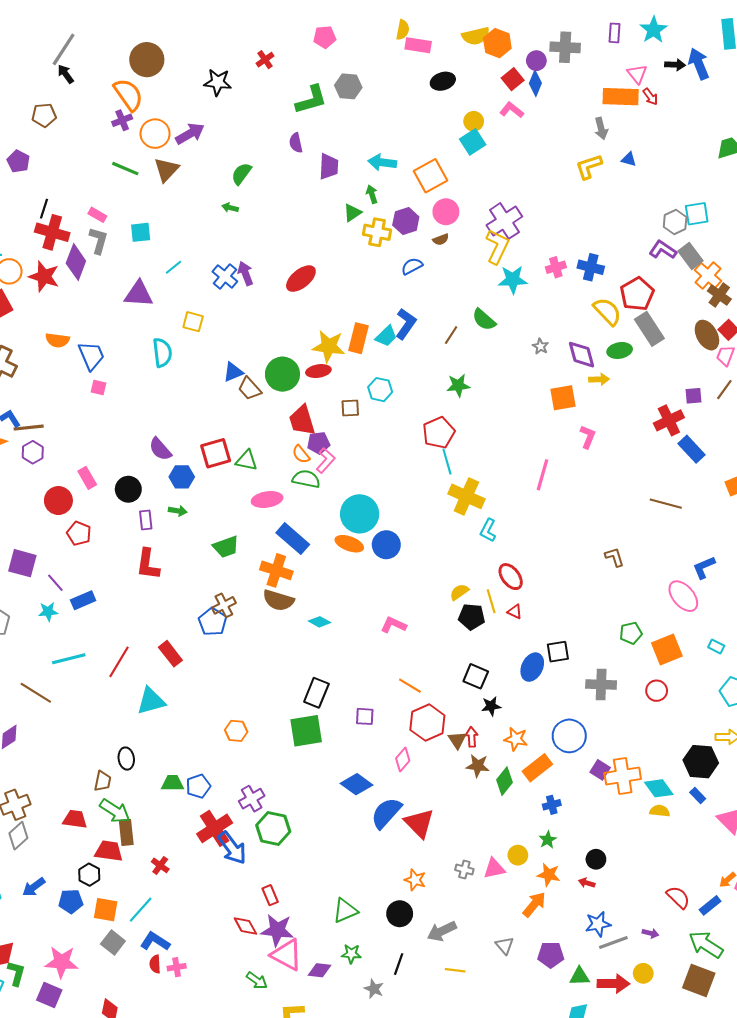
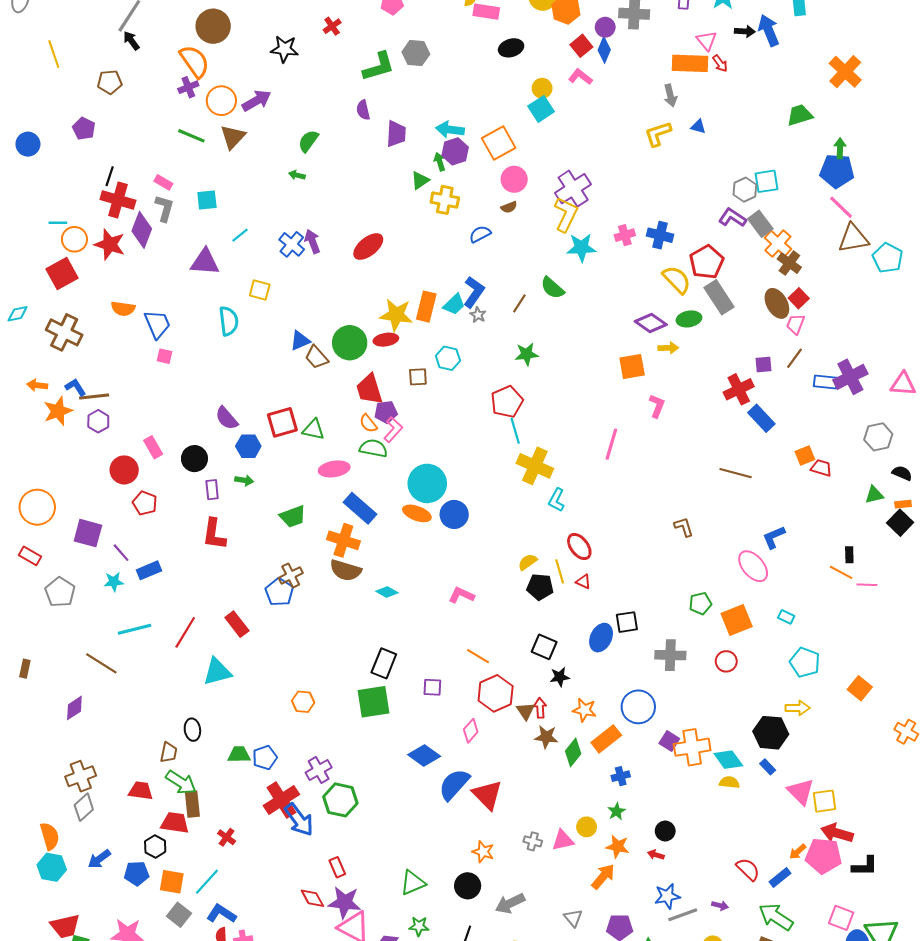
purple hexagon: (406, 221) -> (455, 151), moved
gray star: (540, 346) -> (478, 315), moved
purple diamond: (582, 355) -> (651, 323), turned -40

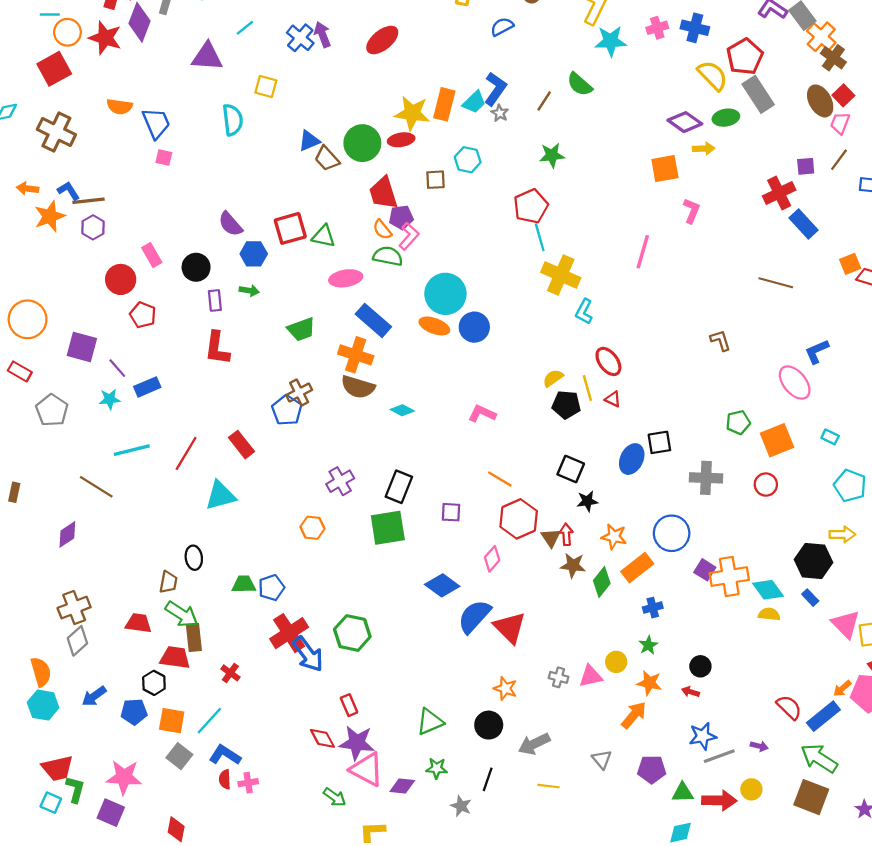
purple cross: (319, 770) -> (340, 481), moved
blue rectangle: (780, 878) -> (823, 716), size x1.4

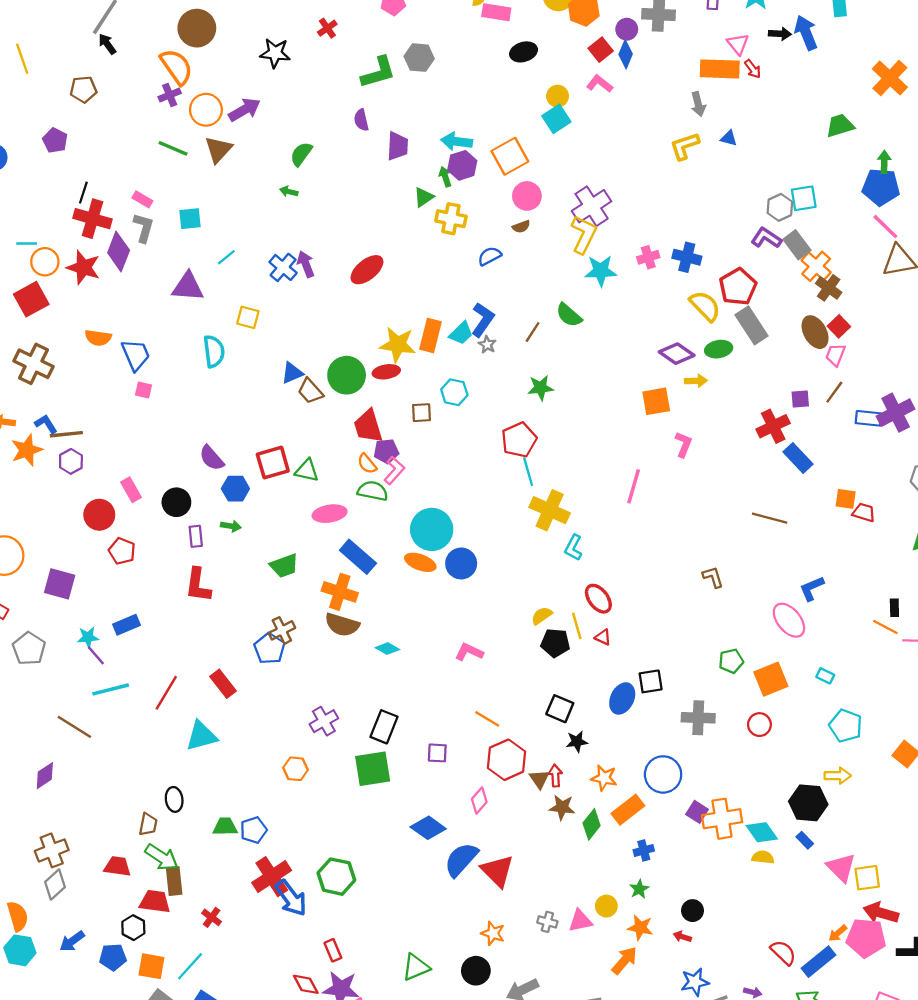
orange square: (850, 264) -> (846, 499), turned 30
purple line: (117, 368) -> (96, 655), moved

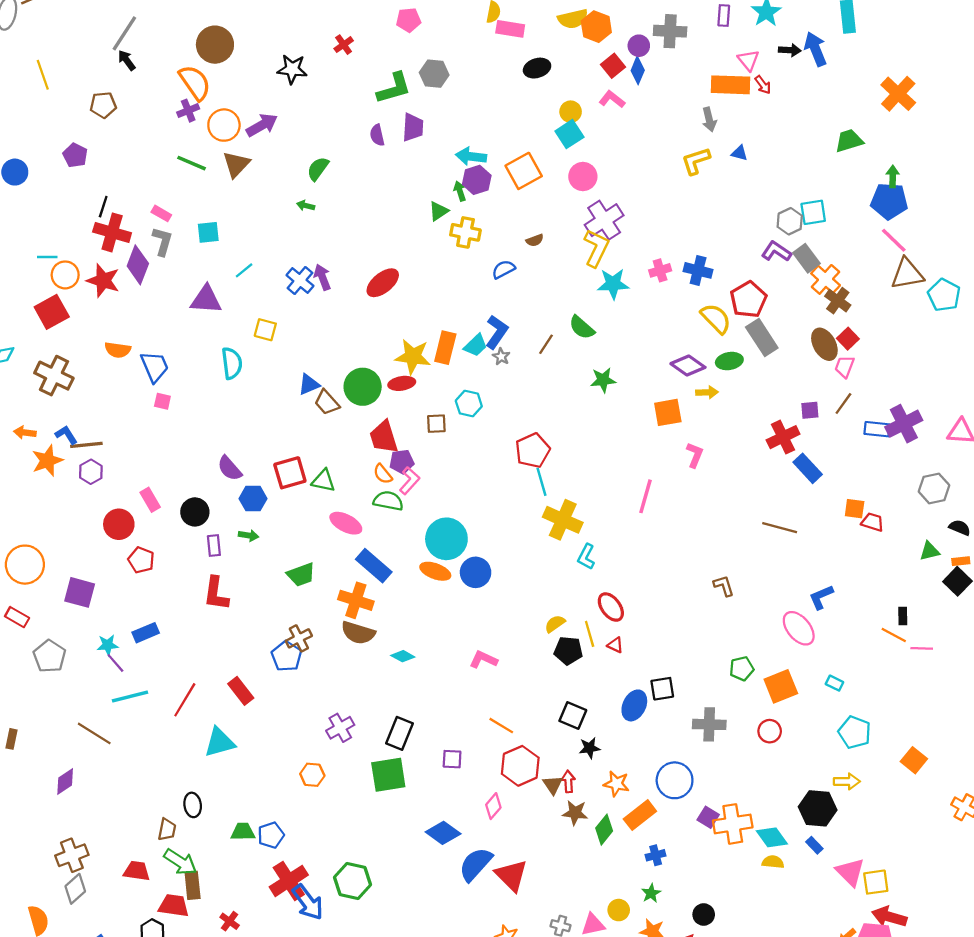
purple trapezoid: (398, 146) -> (413, 127), moved
pink circle: (527, 196) -> (583, 177), moved
green star: (541, 388) -> (603, 380), moved
pink ellipse: (330, 514) -> (346, 523), turned 36

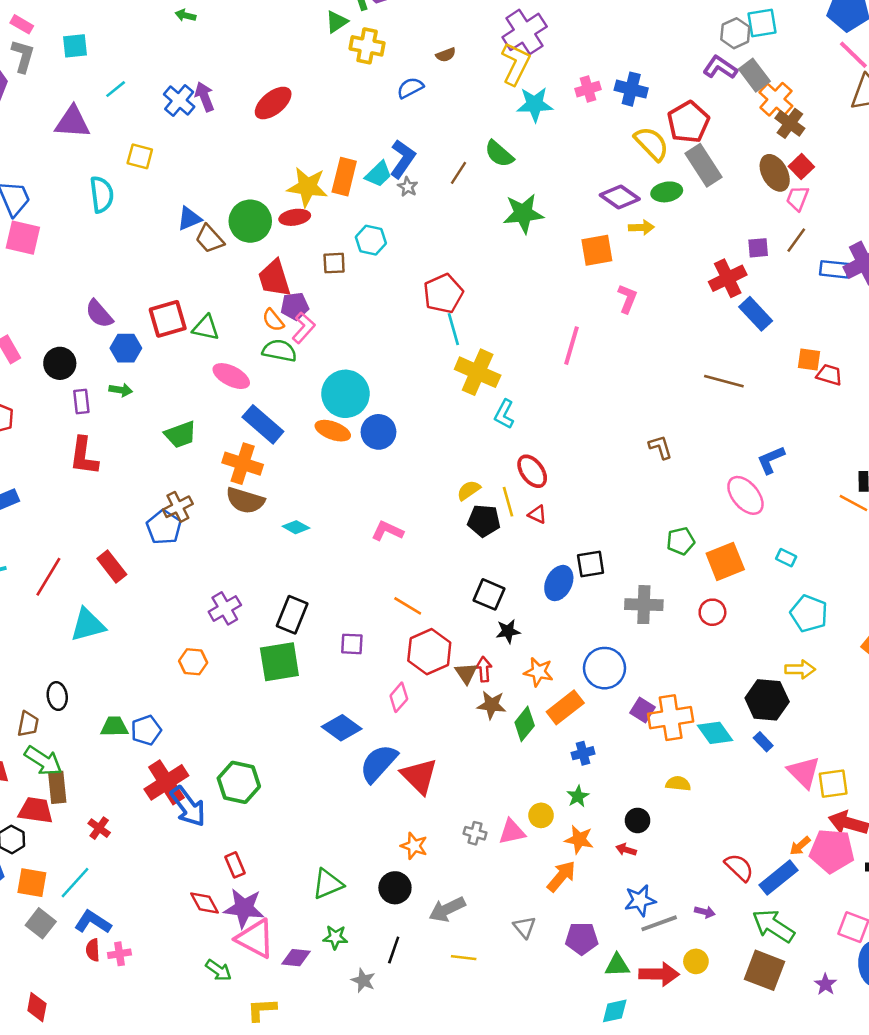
green star: (603, 380) -> (523, 213), size x1.4
pink square: (162, 401) -> (23, 238), size x1.8
yellow semicircle: (773, 862) -> (678, 784), moved

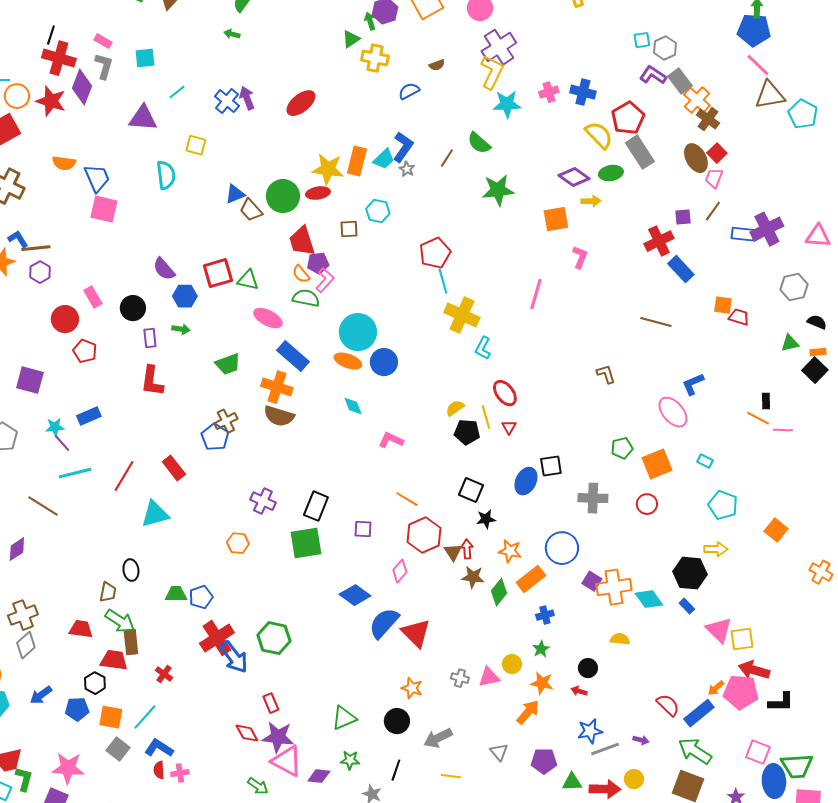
cyan square: (762, 23) -> (642, 40), moved, size x0.7
red triangle: (537, 514) -> (509, 427), turned 35
cyan diamond: (296, 527) -> (353, 406), moved, turned 40
purple cross: (225, 608) -> (263, 501), turned -35

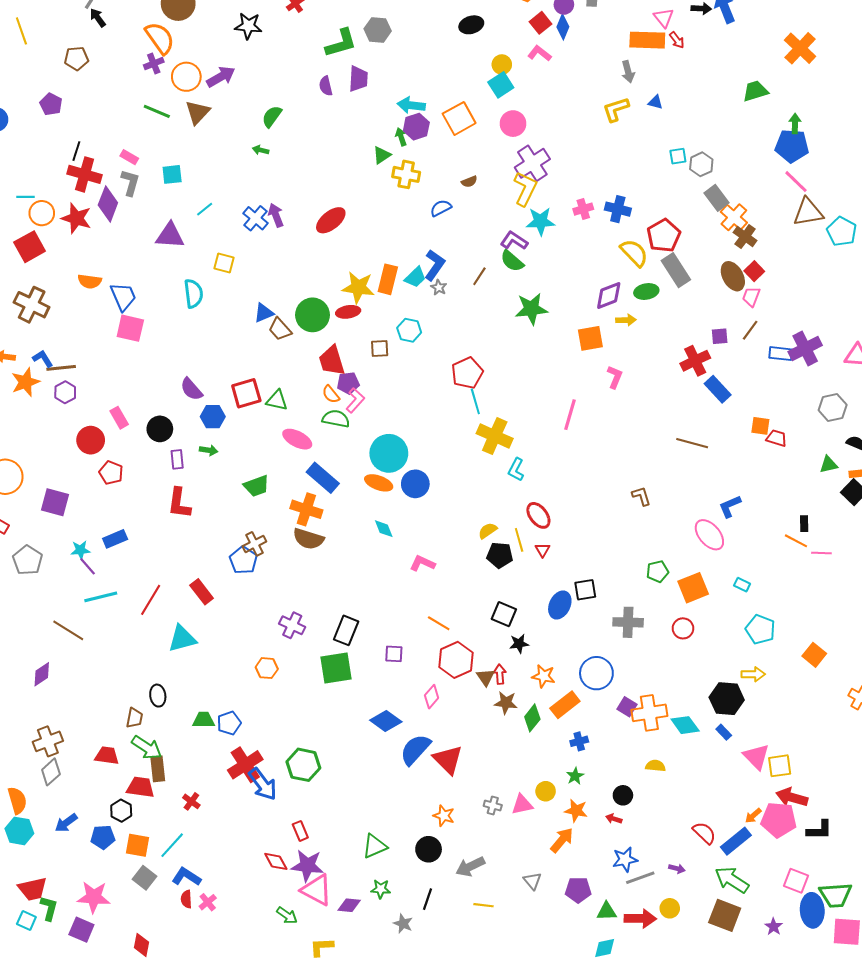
purple L-shape: (653, 75) -> (514, 241), moved
purple diamond: (574, 177) -> (609, 296), turned -56
pink cross: (180, 773) -> (208, 902), turned -30

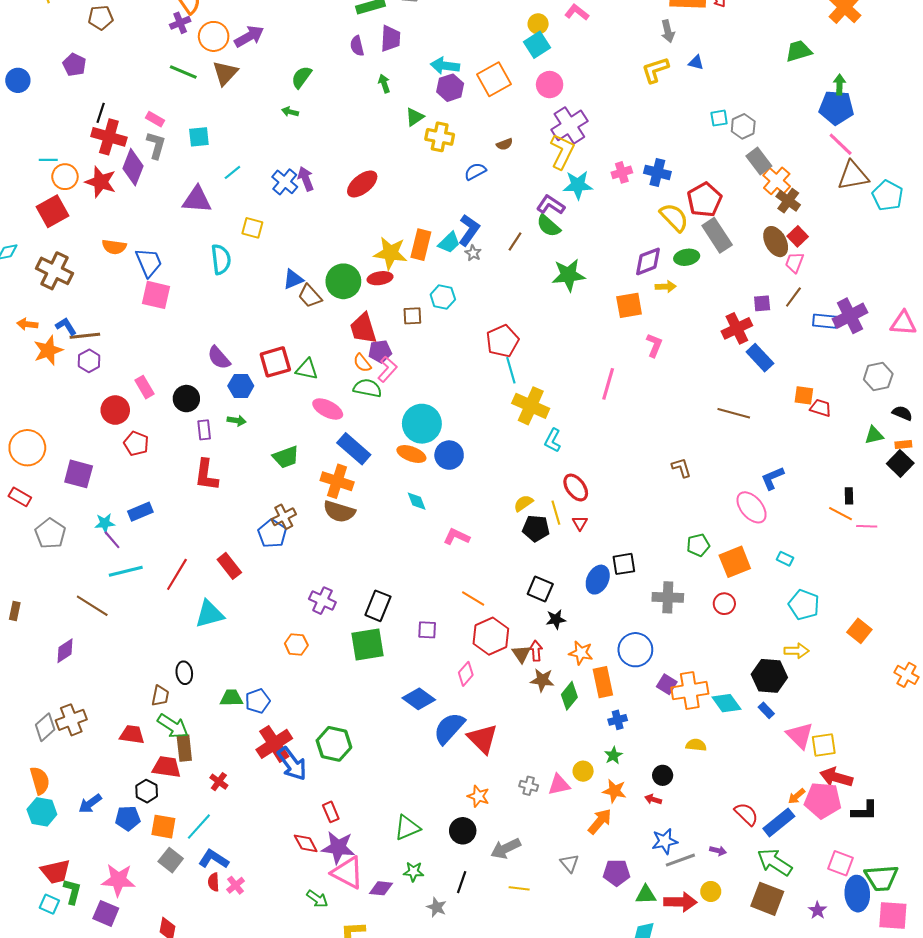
green arrow: (401, 137) -> (384, 84), moved
orange rectangle: (565, 705) -> (603, 682), turned -64
gray diamond: (51, 772) -> (45, 727), moved

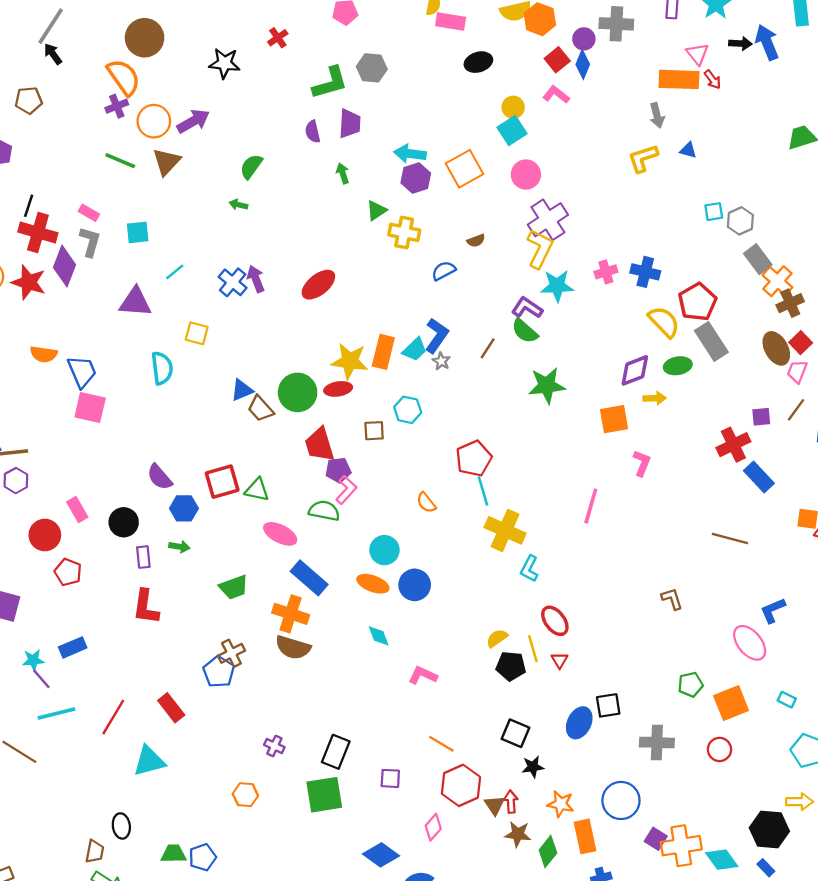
brown cross: (788, 201) -> (790, 303), turned 30
orange semicircle: (362, 363) -> (426, 503), moved
cyan circle: (422, 424) -> (384, 550), size x0.7
purple cross: (322, 601) -> (274, 746), size x0.7

